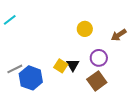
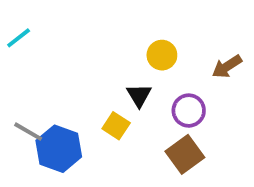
black triangle: (73, 65) -> (139, 95), moved
gray line: (15, 69) -> (28, 132), turned 56

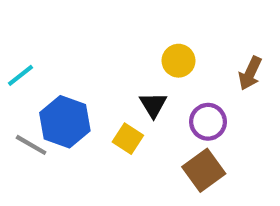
cyan line: (19, 38) -> (21, 75), moved
brown arrow: (227, 67) -> (250, 73), turned -32
blue hexagon: (59, 149) -> (65, 122), moved

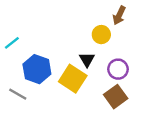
brown arrow: (250, 73) -> (119, 15), moved
yellow square: (128, 139) -> (73, 79), size x1.6
gray line: (31, 145) -> (18, 94), moved

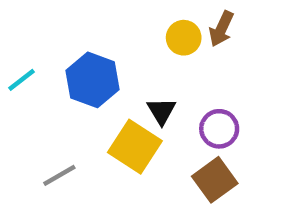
yellow circle: (101, 35) -> (184, 38), moved
blue hexagon: (37, 69) -> (93, 80), moved
gray line: (18, 94) -> (59, 175), moved, turned -60

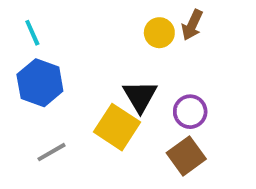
cyan line: (22, 80) -> (32, 33), moved, turned -76
blue hexagon: (93, 80) -> (40, 83), moved
black triangle: (161, 111) -> (140, 96), size x1.4

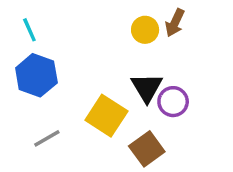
black triangle: (140, 96) -> (147, 88), moved
brown square: (186, 156) -> (147, 149), moved

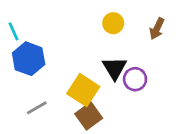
brown arrow: (175, 23) -> (157, 29), moved
cyan line: (29, 30) -> (14, 31), moved
brown square: (147, 149) -> (89, 116), moved

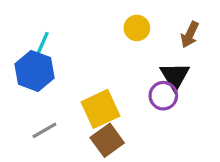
cyan line: (14, 31) -> (43, 43), moved, turned 48
black triangle: (115, 68) -> (175, 76), moved
yellow square: (83, 90) -> (101, 109), turned 32

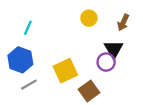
blue hexagon: (34, 71) -> (20, 60), moved
brown square: (107, 140) -> (89, 91), moved

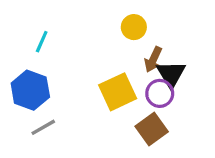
brown arrow: (123, 22) -> (153, 59), moved
yellow square: (65, 71) -> (118, 92), moved
brown square: (89, 91) -> (152, 129), moved

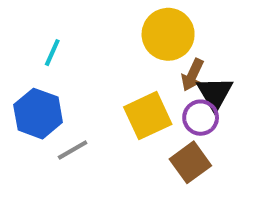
yellow circle: (134, 27) -> (168, 34), size x1.6
gray line: (43, 127) -> (73, 150), moved

